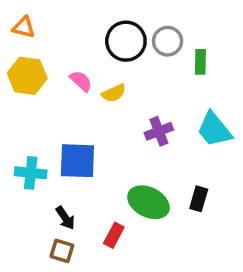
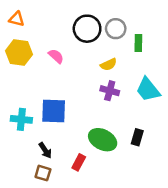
yellow semicircle: (114, 93) -> (109, 64), moved
purple cross: (159, 131) -> (110, 91), turned 36

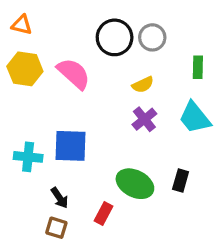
green rectangle: (138, 43) -> (198, 67), moved
pink semicircle: (56, 56) -> (74, 74), size x1.6
purple cross: (110, 91) -> (144, 119), turned 36

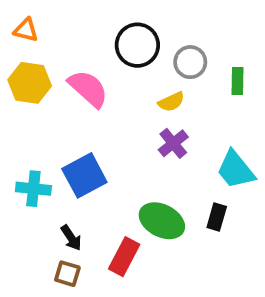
gray circle: (152, 37) -> (190, 62), moved
cyan trapezoid: (195, 118) -> (236, 170), moved
blue square: (70, 146) -> (84, 175), turned -30
red rectangle: (104, 214) -> (124, 257), size x1.4

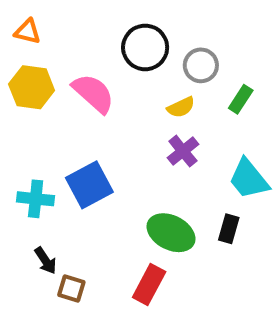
green rectangle: (237, 81) -> (241, 99), moved, turned 32
black arrow: (71, 238) -> (46, 261), moved
red rectangle: (124, 257) -> (149, 284), moved

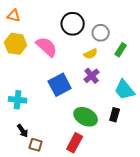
blue square: (89, 185) -> (60, 85), moved

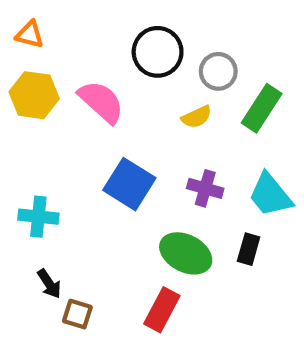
green rectangle: (121, 50) -> (262, 108), size x1.5
purple cross: (92, 76) -> (205, 188), moved, turned -35
blue square: (60, 85) -> (129, 184), turned -30

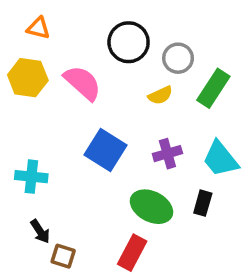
orange triangle: (30, 35) -> (38, 28), moved
purple cross: (205, 188) -> (167, 154), turned -32

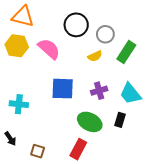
orange triangle: (38, 28) -> (23, 17), size x1.6
blue square: (106, 150) -> (63, 89), turned -30
black arrow: (40, 231) -> (10, 139), moved

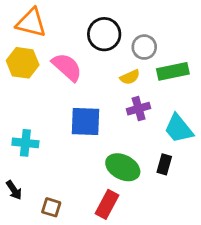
green rectangle: (126, 52) -> (173, 71), turned 45
purple cross: (99, 91) -> (139, 109), moved

